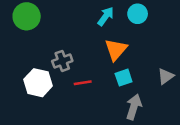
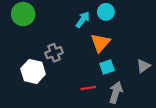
cyan circle: (138, 14) -> (106, 12), moved
cyan arrow: (106, 16) -> (83, 20), moved
red line: (83, 83) -> (88, 88), moved

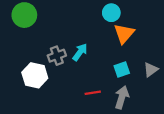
cyan arrow: (83, 20) -> (80, 52), moved
orange triangle: (100, 43) -> (124, 34), moved
cyan square: (107, 67) -> (122, 70), moved

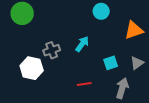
orange triangle: (124, 34) -> (134, 30), moved, turned 30
cyan arrow: (80, 52) -> (82, 44), moved
gray arrow: (122, 97) -> (122, 88), moved

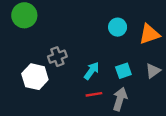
cyan circle: (101, 11) -> (118, 27), moved
cyan arrow: (82, 44) -> (92, 71), moved
gray arrow: (122, 88) -> (120, 99), moved

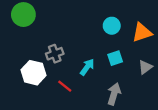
cyan square: (123, 71) -> (115, 58), moved
red line: (94, 94) -> (65, 86), moved, turned 48

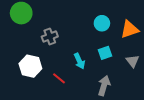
gray cross: (55, 54) -> (50, 37), moved
cyan arrow: (87, 67) -> (79, 61), turned 119
gray triangle: (145, 67) -> (133, 61), turned -32

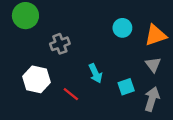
cyan square: (105, 53) -> (126, 87), moved
gray triangle: (133, 61) -> (153, 65), moved
gray arrow: (104, 86) -> (152, 99), moved

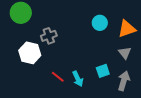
cyan arrow: (95, 73) -> (78, 79), moved
white hexagon: (37, 79) -> (30, 53), moved

